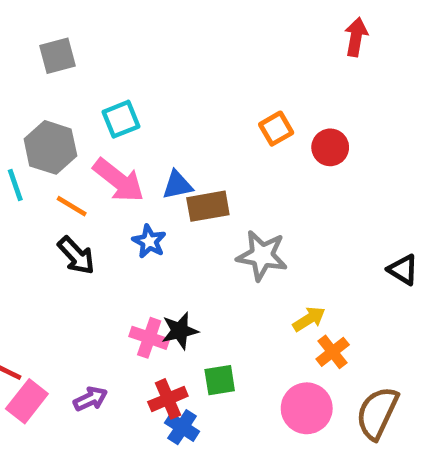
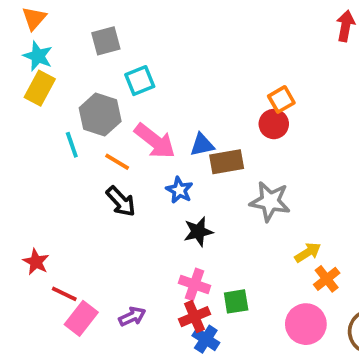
cyan square: (121, 119) -> (140, 81), moved
red circle: (330, 147) -> (274, 124), moved
black star: (180, 331) -> (198, 232), moved
pink cross: (149, 338) -> (195, 284), moved

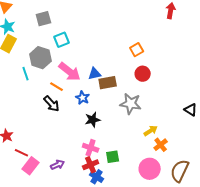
red circle: (274, 124) -> (143, 74), moved
orange line: (117, 162) -> (56, 87), moved

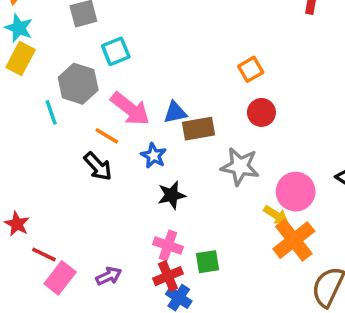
yellow arrow: (151, 131) -> (276, 215), turned 64
orange cross: (161, 145) -> (294, 240), size x1.6
pink circle: (150, 169) -> (296, 192), moved

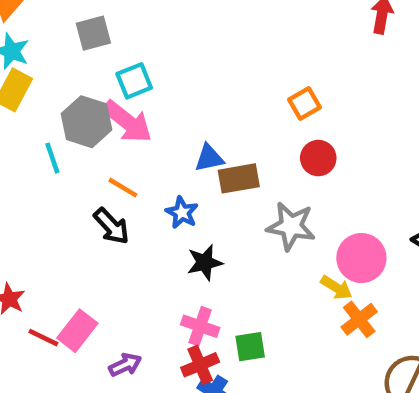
pink arrow: (130, 109) -> (127, 122), moved
orange cross: (294, 240) -> (359, 319), size x0.7
pink rectangle: (60, 278) -> (77, 331), moved

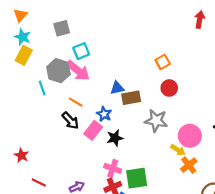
pink rectangle: (77, 331) -> (93, 130), moved
red line: (43, 338) -> (39, 183), moved
green square: (250, 347) -> (137, 178), size x1.5

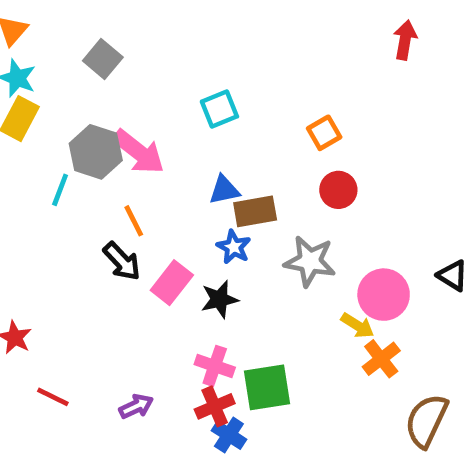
gray square: (62, 28) -> (103, 59), turned -35
cyan square: (81, 51) -> (219, 109), moved
cyan line: (42, 88) -> (60, 190), turned 40
orange line: (76, 102) -> (134, 221), turned 32
blue star: (104, 114) -> (234, 247), moved

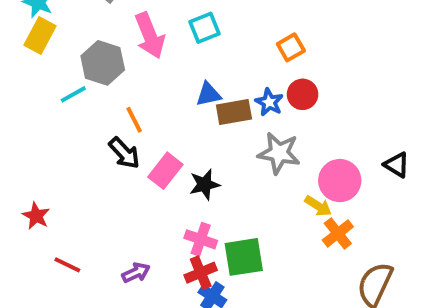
pink arrow: (139, 152) -> (150, 36), moved, turned 30
cyan line: (60, 190) -> (73, 94), turned 40
blue star: (234, 247) -> (269, 102), moved

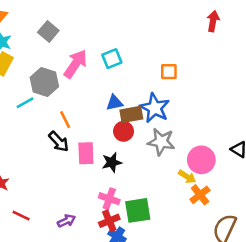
pink arrow: (150, 36) -> (76, 64), turned -124
orange square: (291, 47) -> (169, 72), turned 30
red circle: (303, 94) -> (124, 131), moved
blue star: (269, 102) -> (155, 108), size x1.6
pink rectangle: (165, 171) -> (86, 153), turned -40

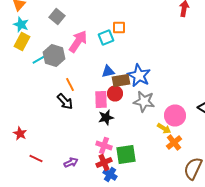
orange square: (169, 72) -> (119, 28), moved
cyan line: (25, 103) -> (39, 60), moved
pink rectangle: (86, 153) -> (101, 100), moved

